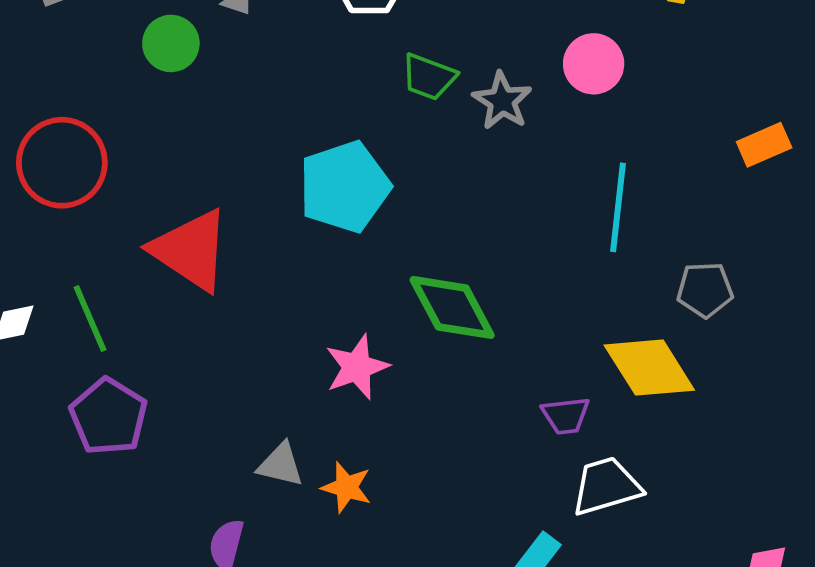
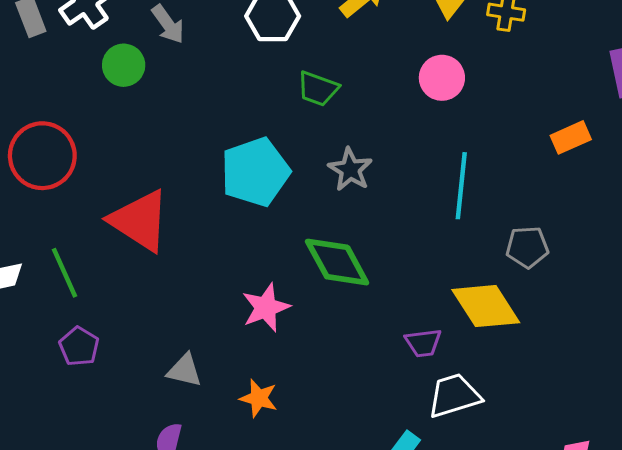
gray star: (502, 101) -> (350, 170), moved
purple pentagon: (108, 416) -> (79, 346), size x0.7
gray triangle: (281, 465) -> (184, 370), moved

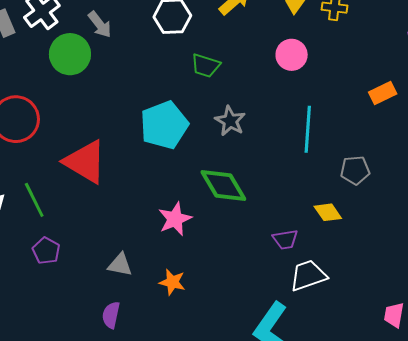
green circle: (124, 65) -> (70, 54), size x1.4
yellow diamond: (486, 306) -> (328, 212), size x0.6

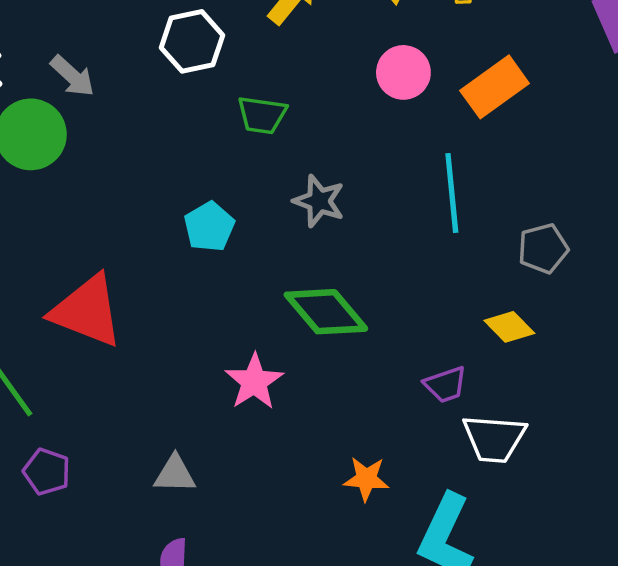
orange rectangle: (383, 93) -> (495, 87), moved, size x1.4
cyan pentagon: (164, 125) -> (209, 227), size x0.6
white trapezoid: (308, 275) -> (494, 439), turned -147
orange star: (172, 282) -> (366, 479), moved

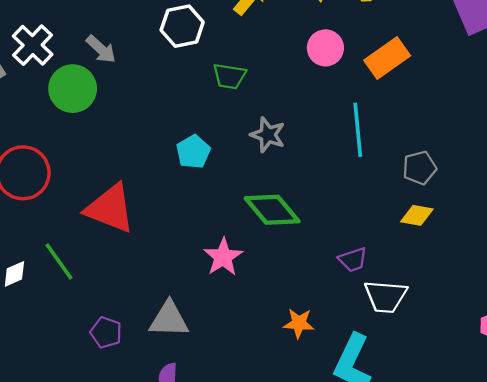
yellow diamond: (509, 327) -> (417, 215), moved, turned -36
purple pentagon: (47, 472) -> (106, 332), moved
gray triangle: (175, 474) -> (169, 319), size x1.4

